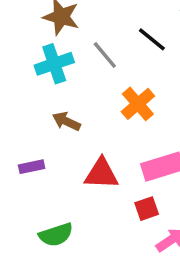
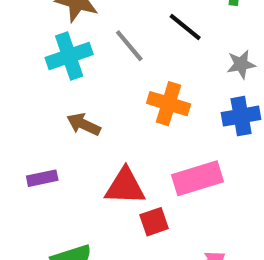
orange cross: (138, 104) -> (169, 104), turned -32
red square: (147, 209) -> (154, 222), moved

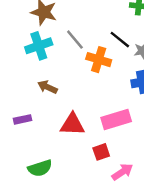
black line: (185, 27) -> (120, 40), moved
orange cross: (169, 104) -> (99, 60), moved
red square: (154, 222) -> (101, 152), moved

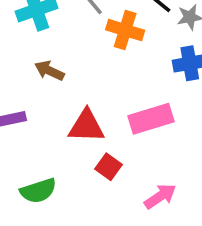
red square: (101, 152) -> (108, 167), moved, turned -35

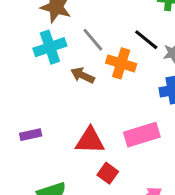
brown arrow: (49, 71) -> (83, 75), moved

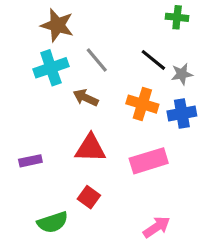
orange cross: (121, 63) -> (142, 104), moved
red triangle: (90, 141) -> (90, 148), moved
red square: (108, 173) -> (89, 197), moved

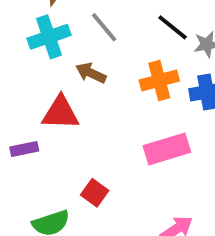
orange cross: (142, 104) -> (159, 81), turned -32
red triangle: (90, 148) -> (60, 113), moved

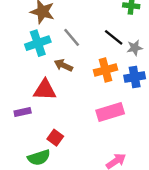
red square: (95, 193) -> (55, 138), moved

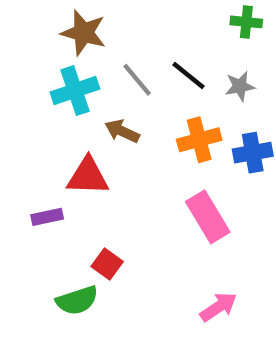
black line: (114, 37) -> (188, 76), moved
gray star: (135, 48) -> (240, 86), moved
pink rectangle: (110, 112) -> (208, 217), turned 76

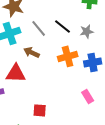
pink rectangle: (208, 217) -> (88, 96), moved, size x0.6
red square: (107, 264) -> (40, 110), moved, turned -32

